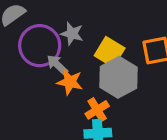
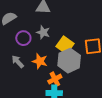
purple circle: (40, 46) -> (23, 38), size x0.6
gray arrow: (57, 65) -> (18, 62), moved

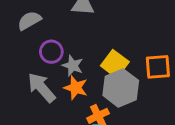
gray star: (43, 32) -> (73, 66), moved
gray arrow: (18, 62) -> (42, 88), size x1.5

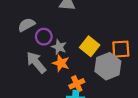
gray semicircle: (29, 21) -> (26, 25), moved
gray hexagon: (121, 88) -> (108, 66), moved

